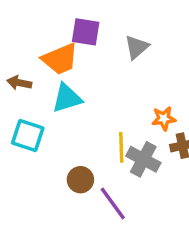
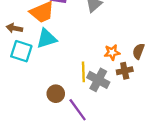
cyan square: (28, 135) -> (21, 51), moved

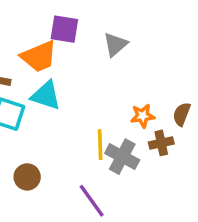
cyan triangle: (47, 39) -> (46, 95), turned 35
brown circle: (56, 94) -> (27, 177), moved

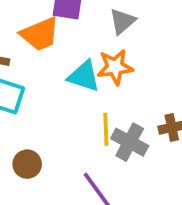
cyan triangle: (46, 95) -> (84, 76), moved
orange star: (143, 116) -> (115, 67), moved, size x1.4

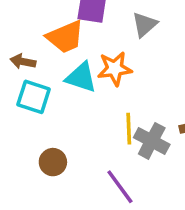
orange star: (115, 67) -> (115, 69), moved
cyan triangle: (84, 76) -> (81, 77), moved

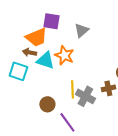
brown arrow: (23, 62) -> (29, 52), moved
orange star: (115, 69) -> (64, 55), turned 30
brown circle: (53, 162) -> (47, 104), moved

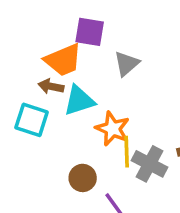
gray triangle: (81, 30) -> (127, 64), moved
orange star: (64, 55) -> (113, 129), moved
cyan triangle: (45, 60) -> (79, 101), turned -36

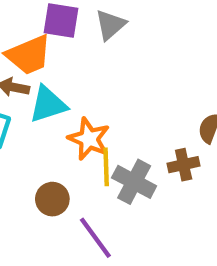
gray triangle: (127, 64) -> (110, 25), moved

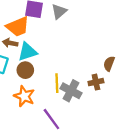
orange star: (89, 139) -> (24, 96), moved
brown circle: (52, 199) -> (25, 70), moved

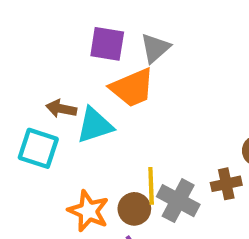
orange trapezoid: (18, 27) -> (132, 88), moved
brown circle: (25, 70) -> (134, 209), moved

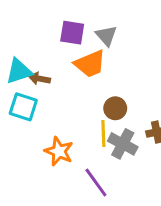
gray triangle: (155, 48) -> (106, 36), turned -30
cyan triangle: (95, 125) -> (19, 71), moved
brown circle: (134, 209) -> (115, 108), moved

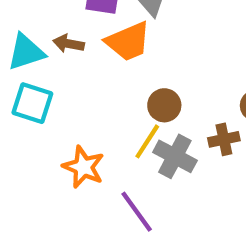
brown arrow: (40, 79) -> (69, 44), moved
yellow line: (103, 133) -> (147, 141), turned 35

